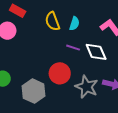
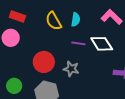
red circle: (60, 73) -> (44, 62), moved
gray star: (87, 87) -> (71, 69), moved, size x0.7

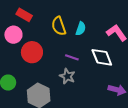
purple line: (78, 43) -> (72, 57), moved
red circle: (44, 62) -> (32, 52), moved

